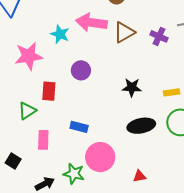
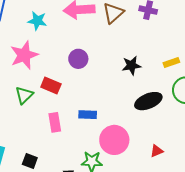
cyan star: (60, 34) -> (37, 21), moved
red rectangle: (49, 91) -> (51, 85), turned -60
green triangle: (27, 111) -> (24, 95), moved
pink rectangle: (43, 140) -> (55, 122), moved

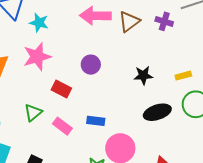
cyan star: (37, 21) -> (39, 23), moved
green triangle: (24, 95) -> (33, 112), moved
pink rectangle: (55, 122) -> (62, 126), turned -48

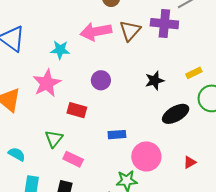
purple cross: (164, 21) -> (164, 24), size x1.5
cyan star: (39, 23) -> (60, 50), moved
pink rectangle: (62, 126) -> (73, 159), moved

